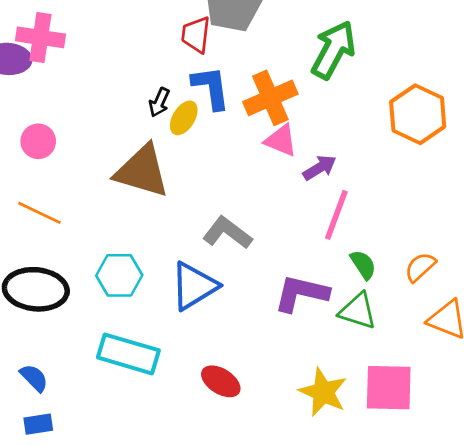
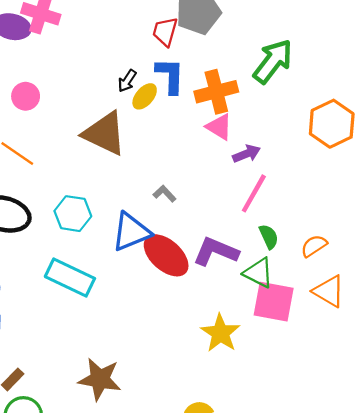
gray L-shape: (227, 233) -> (165, 194), size x0.6
red ellipse: (221, 381) -> (166, 255), moved, size x1.5
pink square: (389, 388) -> (274, 302), moved

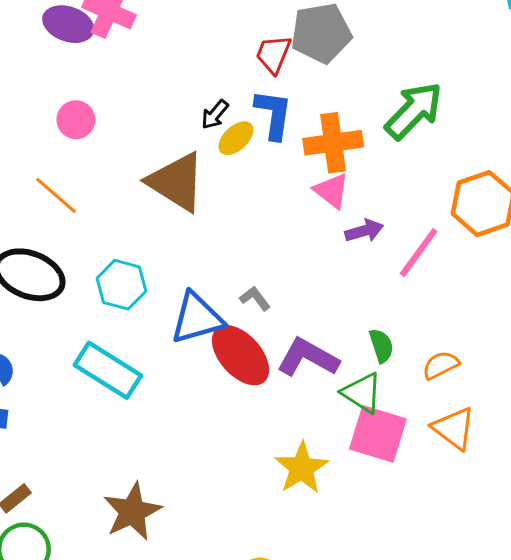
pink line: (254, 193) -> (419, 253), moved
gray L-shape: (165, 194) -> (255, 298), moved
brown star: (100, 379) -> (132, 512), turned 30

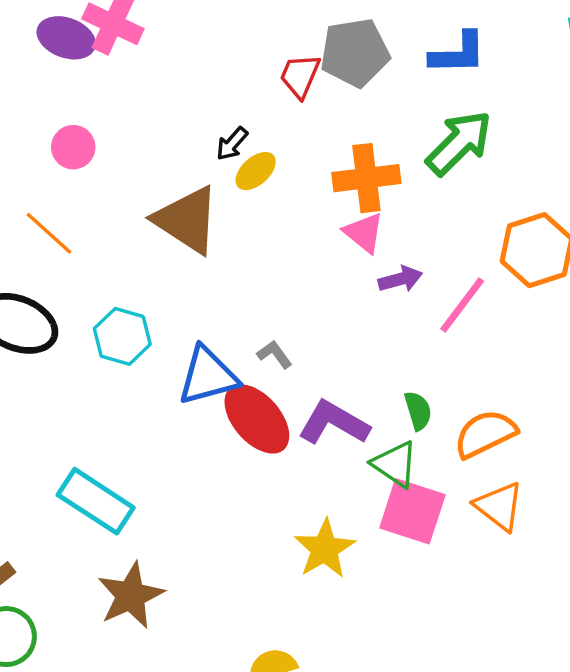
blue L-shape: (273, 114) -> (458, 53), moved, turned 80
orange semicircle: (441, 365) -> (485, 434), size x1.5
cyan rectangle: (108, 370) -> (96, 501), moved

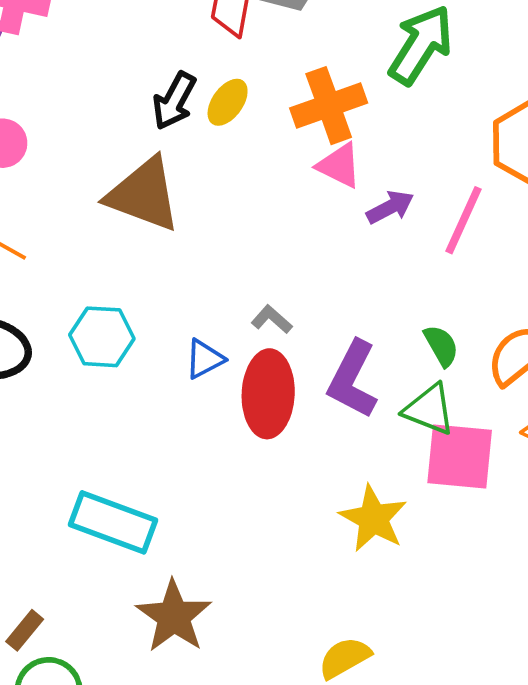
black arrow: (232, 144) -> (174, 101), size x1.4
yellow ellipse: (256, 171) -> (228, 102), moved
blue triangle: (208, 376) -> (204, 359), size x0.6
red ellipse: (257, 419) -> (268, 394), turned 56
purple L-shape: (334, 423) -> (353, 379), turned -80

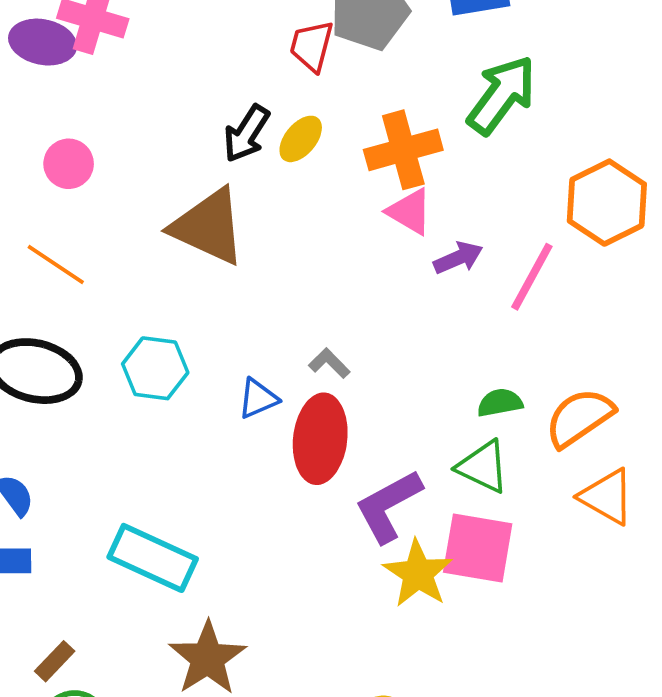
green semicircle: (441, 346) -> (500, 403), turned -75
purple L-shape: (353, 379) -> (388, 506), moved, turned 30
pink square: (460, 456) -> (478, 548), moved

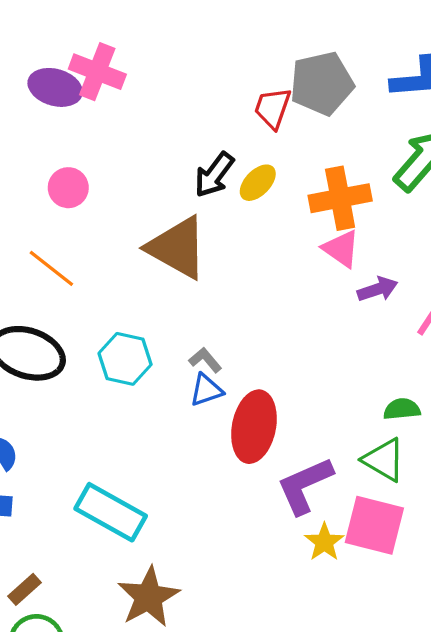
gray L-shape: (329, 363) -> (205, 360), moved
yellow star: (418, 574) -> (324, 542), size x0.7

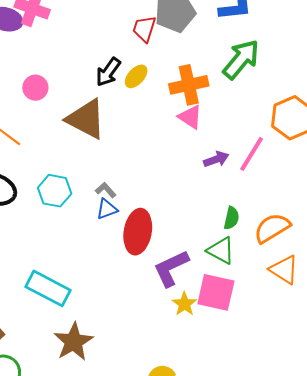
pink circle: (68, 188) -> (35, 88), moved
purple arrow: (378, 289) -> (216, 159), moved
green semicircle: (402, 409) -> (232, 218), turned 110

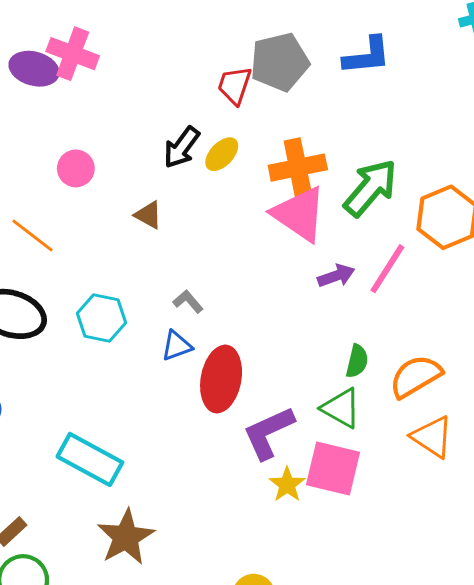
green arrow: (241, 59) -> (371, 188), moved
pink triangle: (190, 117) -> (299, 214), size x1.6
brown triangle: (86, 119) -> (148, 215), size x0.5
gray L-shape: (106, 190) -> (188, 302), moved

